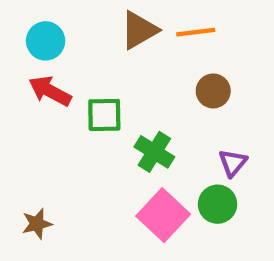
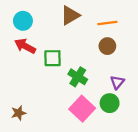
orange line: (196, 32) -> (107, 23), moved

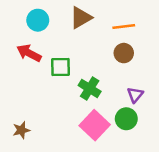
cyan circle: (23, 21) -> (38, 20), moved

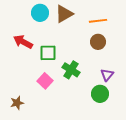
cyan circle: (38, 20) -> (40, 13), moved
pink square: (95, 125) -> (45, 81), moved, size x0.7

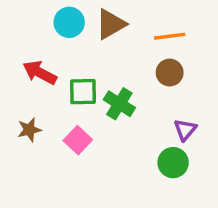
green cross: (71, 70) -> (119, 104), moved
brown star: (17, 103) -> (29, 130), moved

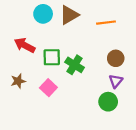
brown circle: (170, 73) -> (116, 58), moved

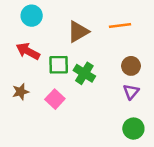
cyan circle: (43, 14) -> (32, 16), moved
brown triangle: (69, 15) -> (78, 32), moved
green circle: (108, 102) -> (133, 129), moved

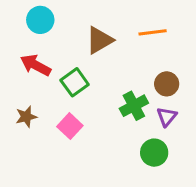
green square: (59, 65) -> (75, 82), turned -35
green cross: (84, 73) -> (134, 106), moved, turned 30
green circle: (133, 129) -> (154, 153), moved

